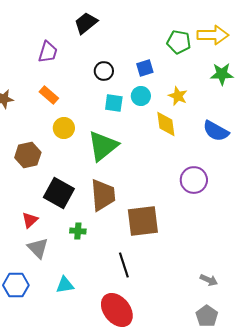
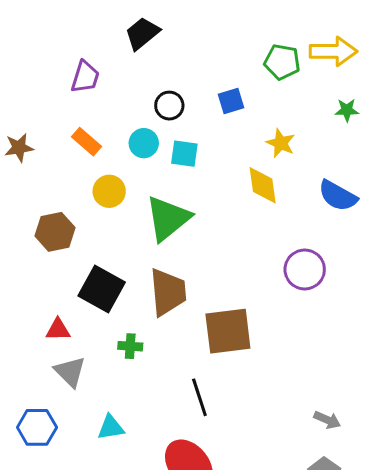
green star: (222, 74) -> (347, 110), size x0.7
cyan circle: (141, 96) -> (144, 143), moved
red triangle: (30, 220) -> (58, 330), turned 42

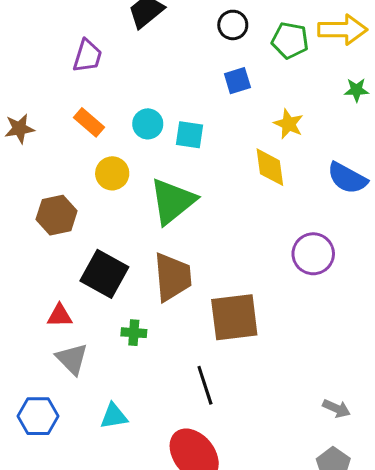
black circle: (169, 106) -> (233, 25), moved

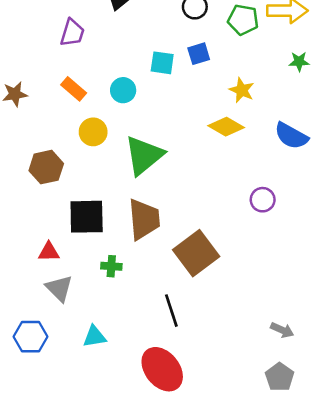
cyan square: (190, 135) -> (162, 63), moved
yellow diamond: (270, 167) -> (226, 127), turned -52
purple circle: (313, 254) -> (263, 200), size x0.7
black square: (104, 274) -> (87, 217), turned -30
brown square: (234, 317) -> (196, 253), turned -30

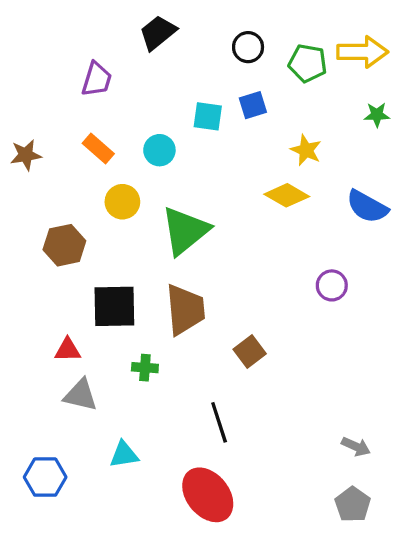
brown square: (196, 253) -> (250, 351), size x0.6
gray triangle: (59, 288) -> (81, 395), turned -32
blue hexagon: (31, 337) -> (45, 477), moved

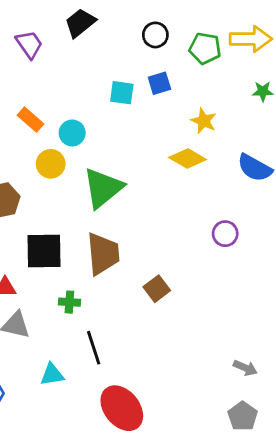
purple trapezoid: (97, 79) -> (29, 44), moved, turned -52
cyan circle: (159, 150) -> (72, 133), moved
black line: (219, 422) -> (94, 348), moved

